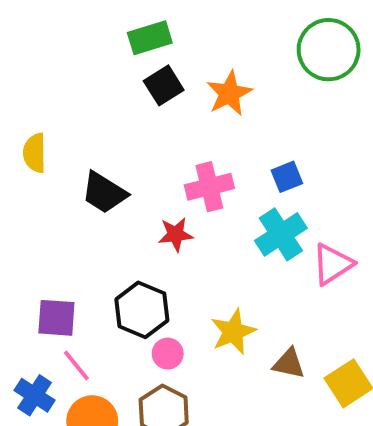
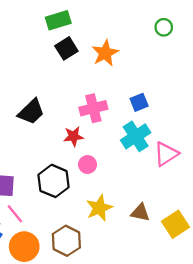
green circle: (329, 50) -> (164, 27), size x0.5
black trapezoid: (104, 193) -> (31, 112), turned -76
yellow star: (233, 332) -> (99, 208), moved
pink circle: (168, 354) -> (88, 165), moved

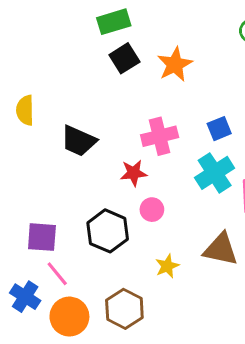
black trapezoid: (31, 112) -> (79, 141), turned 68
yellow star: (99, 208) -> (167, 266), size x0.7
brown triangle: (140, 213) -> (221, 249), moved, size x1.4

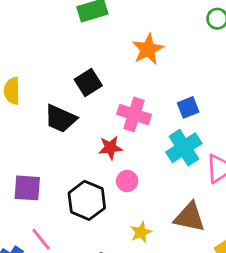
black square: (124, 58) -> (88, 82), moved
pink cross: (160, 136) -> (134, 114), turned 32
purple square: (42, 237) -> (27, 188), moved

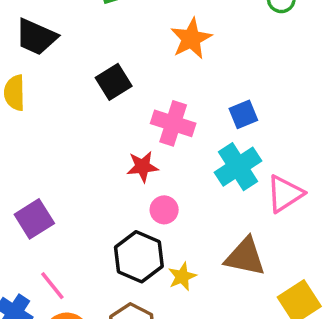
black trapezoid: (60, 119) -> (36, 37), moved
purple square: (27, 188) -> (34, 219), turned -36
black hexagon: (87, 200) -> (139, 257), moved

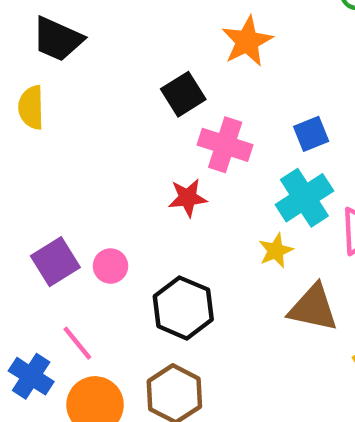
black square: (114, 82) -> (183, 94), moved
pink circle: (164, 210) -> (110, 266), moved
yellow star: (182, 277) -> (276, 251), moved

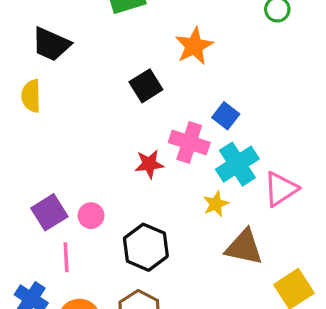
blue square: (311, 134) -> (226, 116), moved, turned -30
pink cross: (225, 145) -> (189, 142), moved
pink line: (77, 343) -> (66, 257), moved, turned 36

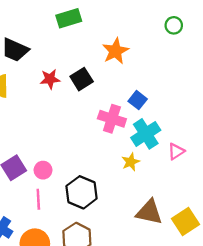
red star: (149, 164) -> (50, 79), moved
pink triangle: (281, 189) -> (176, 151), size x0.7
brown triangle: (244, 247) -> (149, 212), moved
pink line: (66, 257) -> (38, 199), moved

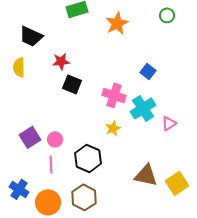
orange star: (115, 51) -> (117, 23), moved
black square: (82, 79) -> (72, 84), moved, turned -36
blue square: (138, 100) -> (148, 71), moved
yellow star: (131, 162) -> (113, 128), moved

